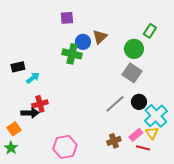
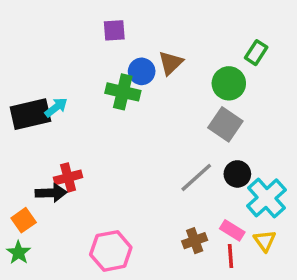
black rectangle: (18, 67) -> (30, 114), size x1.6
cyan arrow: (33, 78) -> (56, 107), moved
yellow triangle: (152, 133) -> (265, 241), moved
pink rectangle: (136, 135) -> (232, 230), turned 72
red line: (143, 148) -> (231, 256), moved, turned 72

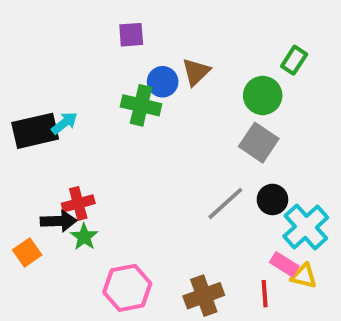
pink rectangle: (232, 230) -> (284, 264), moved
brown cross: (195, 241) -> (204, 296), moved, size x1.4
yellow triangle: (265, 241) -> (304, 276), turned -40
green star: (18, 253) -> (84, 237), moved

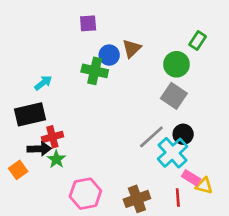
black rectangle: (35, 131) -> (30, 114), moved
cyan cross: (306, 227) -> (173, 153), moved

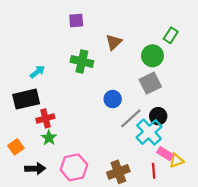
blue circle: (109, 55) -> (113, 99), moved
gray square: (174, 96) -> (150, 83), turned 30
black arrow: (39, 149) -> (35, 168), moved
yellow triangle: (204, 186) -> (176, 161), turned -35

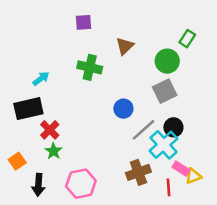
red cross: (45, 118) -> (50, 130), turned -30
black arrow: (35, 168) -> (38, 185), turned 96
brown cross: (118, 172) -> (138, 172), moved

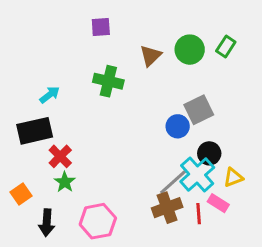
green circle: (167, 61) -> (190, 50), moved
blue circle: (123, 109) -> (178, 126), moved
gray line: (143, 130) -> (173, 182), moved
yellow triangle: (193, 176) -> (233, 178), moved
red line: (168, 187) -> (199, 214), moved

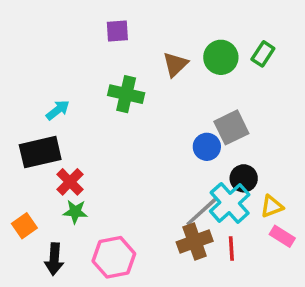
green star: (65, 182) -> (75, 212), turned -30
pink rectangle: (218, 203) -> (282, 236), moved

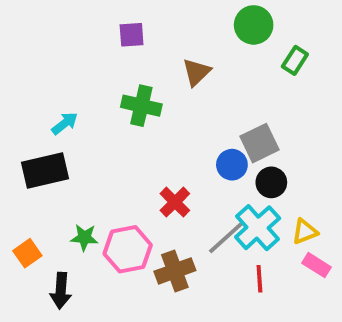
green circle: (221, 57) -> (254, 25), moved
black circle: (244, 178) -> (271, 182), moved
red cross: (70, 182) -> (175, 202), moved
brown cross: (195, 242) -> (175, 271), moved
pink hexagon: (114, 257) -> (128, 249), moved

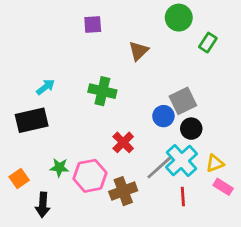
green cross: (141, 106) -> (102, 91), moved

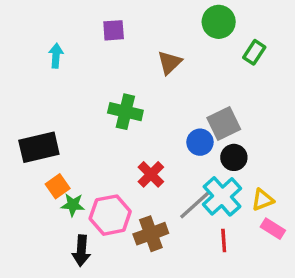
cyan arrow: (46, 87) -> (56, 56), moved, turned -48
orange square: (19, 179) -> (58, 186), moved
black arrow: (43, 205) -> (81, 251), moved

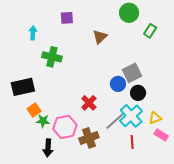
green cross: (125, 112) -> (52, 57), moved

